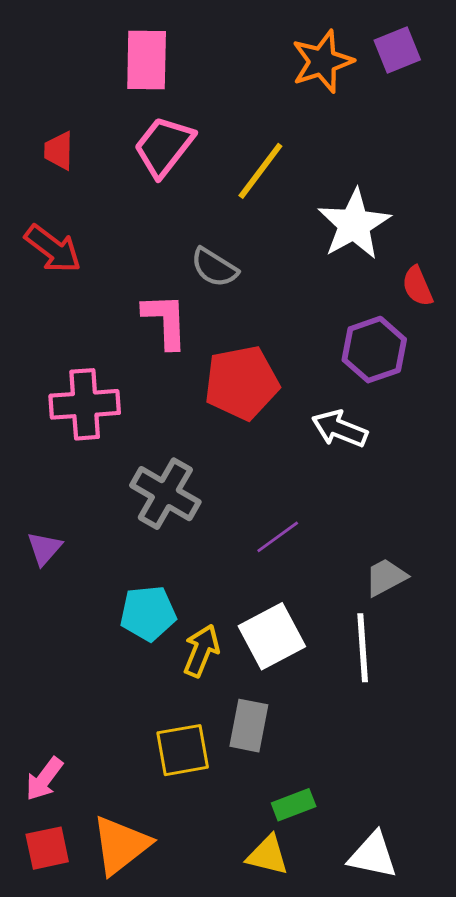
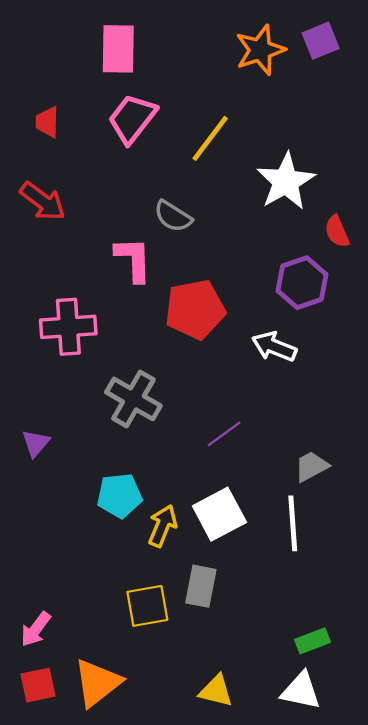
green rectangle: (294, 805) -> (313, 641), moved

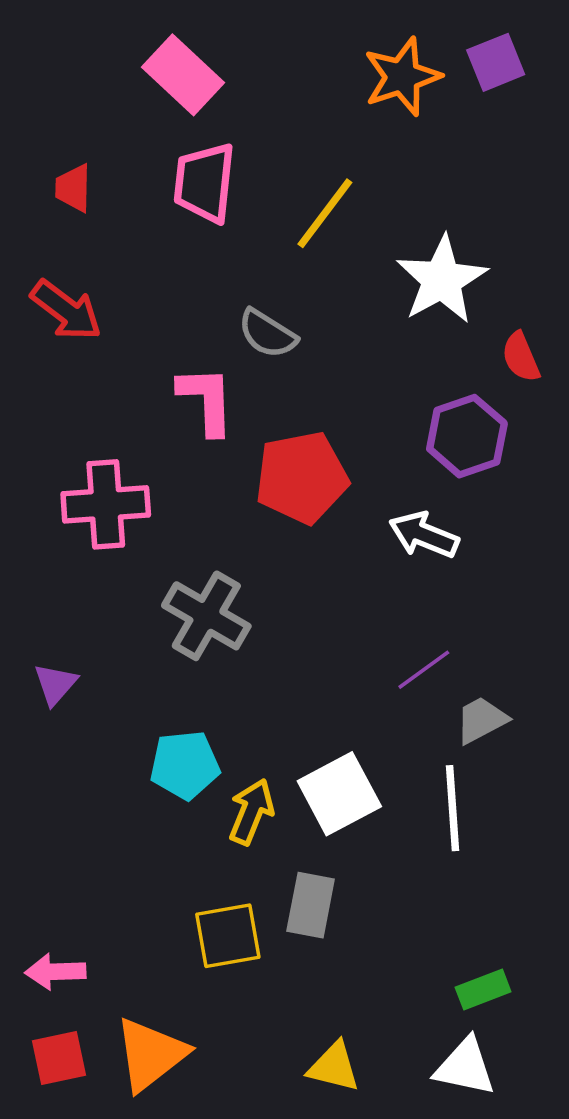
pink rectangle: (118, 49) -> (183, 75), turned -48
pink trapezoid: (132, 119) -> (205, 183), turned -32
purple line: (224, 434) -> (424, 670), moved
pink arrow: (36, 629) -> (55, 972), turned 51

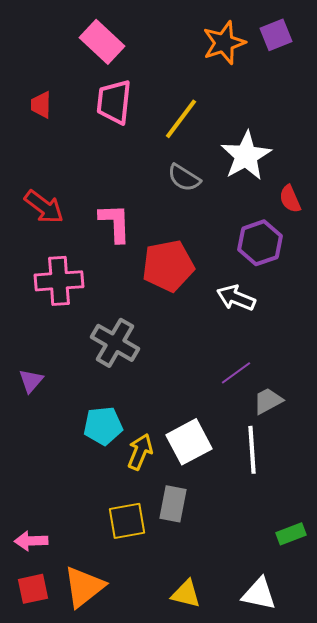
red arrow: (66, 310) -> (44, 207), moved
gray semicircle: (267, 334) -> (184, 178), moved
green rectangle: (483, 990) -> (291, 534), moved

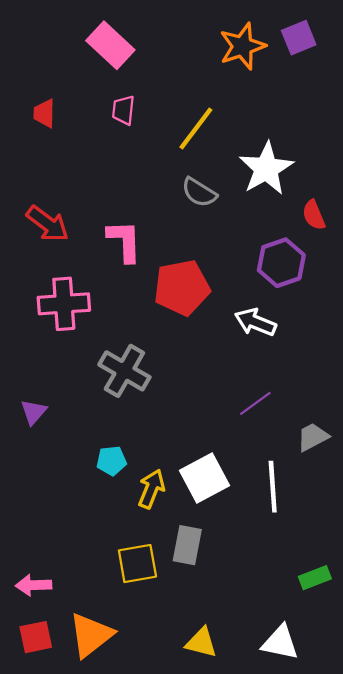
pink trapezoid: (114, 102) -> (123, 110), size x0.6
gray trapezoid: (268, 401) -> (313, 437), moved
cyan pentagon: (103, 426) -> (111, 461), size x0.7

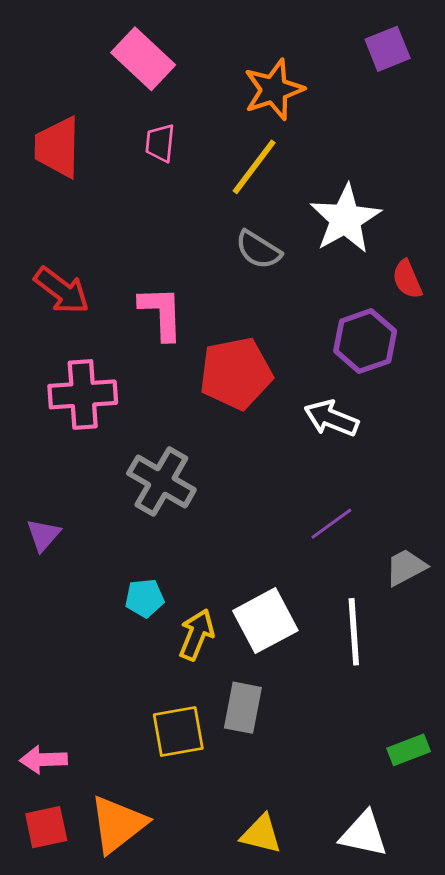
orange star: (242, 46) -> (274, 90), moved
red trapezoid: (44, 113) -> (57, 147), size x1.6

